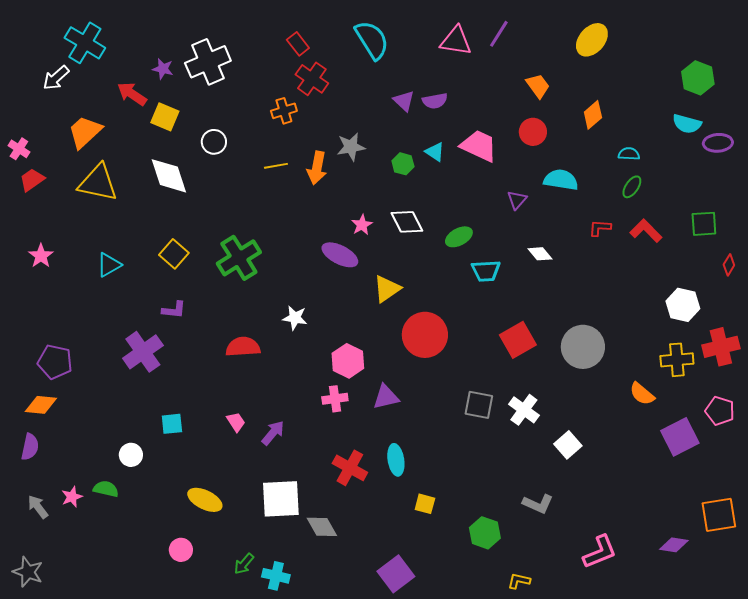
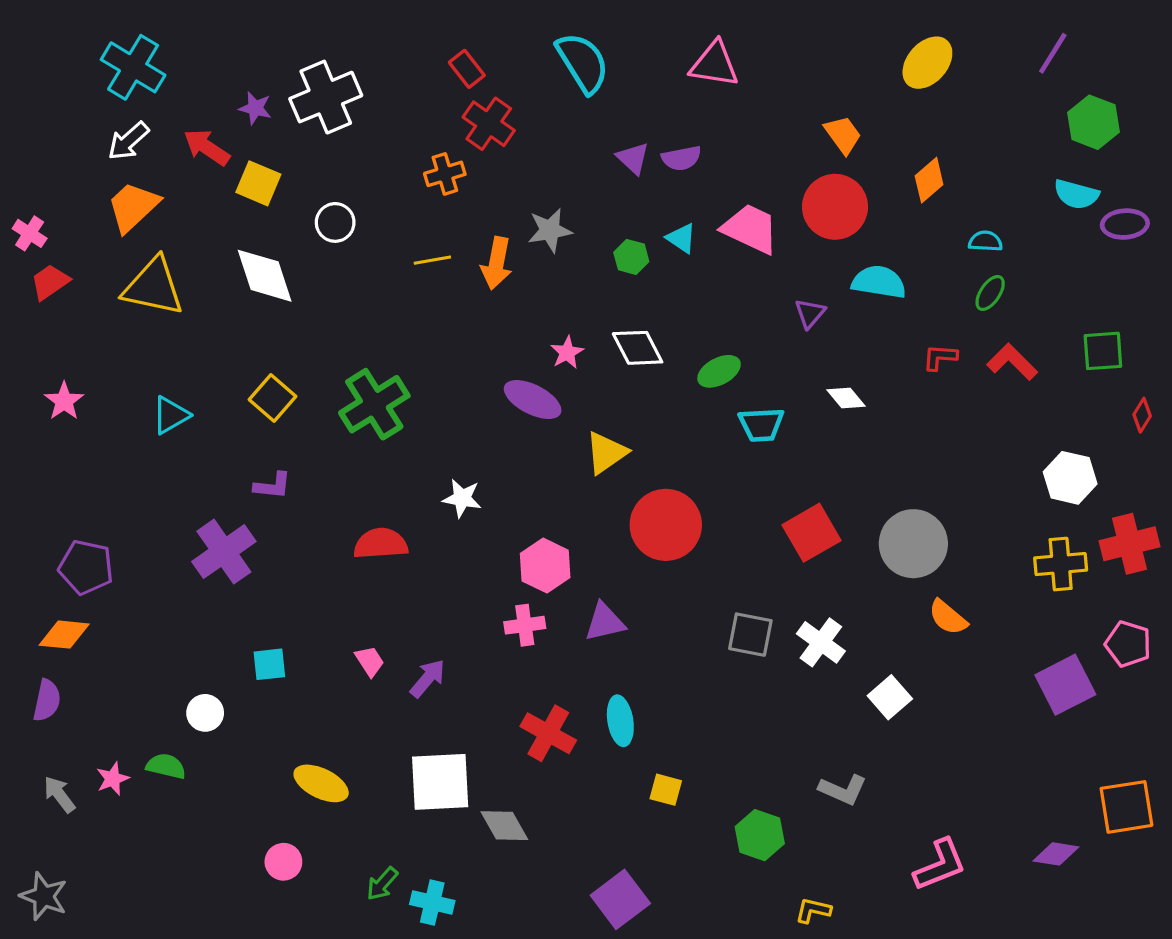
purple line: (499, 34) -> (1053, 53), moved
white arrow: (56, 78) -> (128, 141), moved
red circle: (533, 132) -> (835, 207), size x1.5
orange semicircle: (642, 394) -> (948, 617), moved

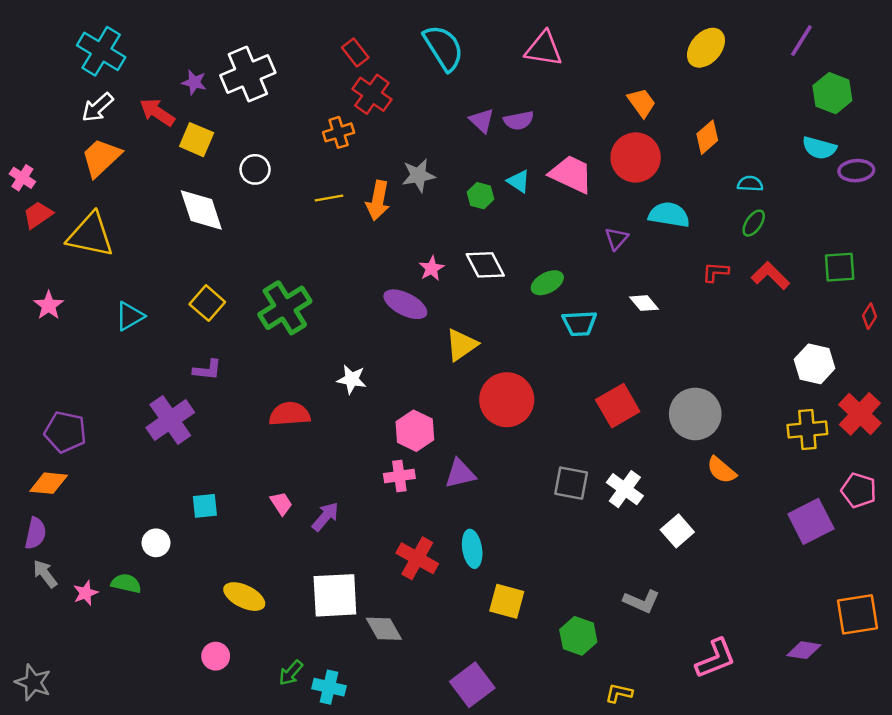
yellow triangle: (153, 287) -> (90, 235), moved
red cross: (1130, 544) -> (860, 414), turned -33
yellow square: (666, 790) -> (507, 601), size x1.4
gray arrow: (59, 794) -> (45, 574), moved

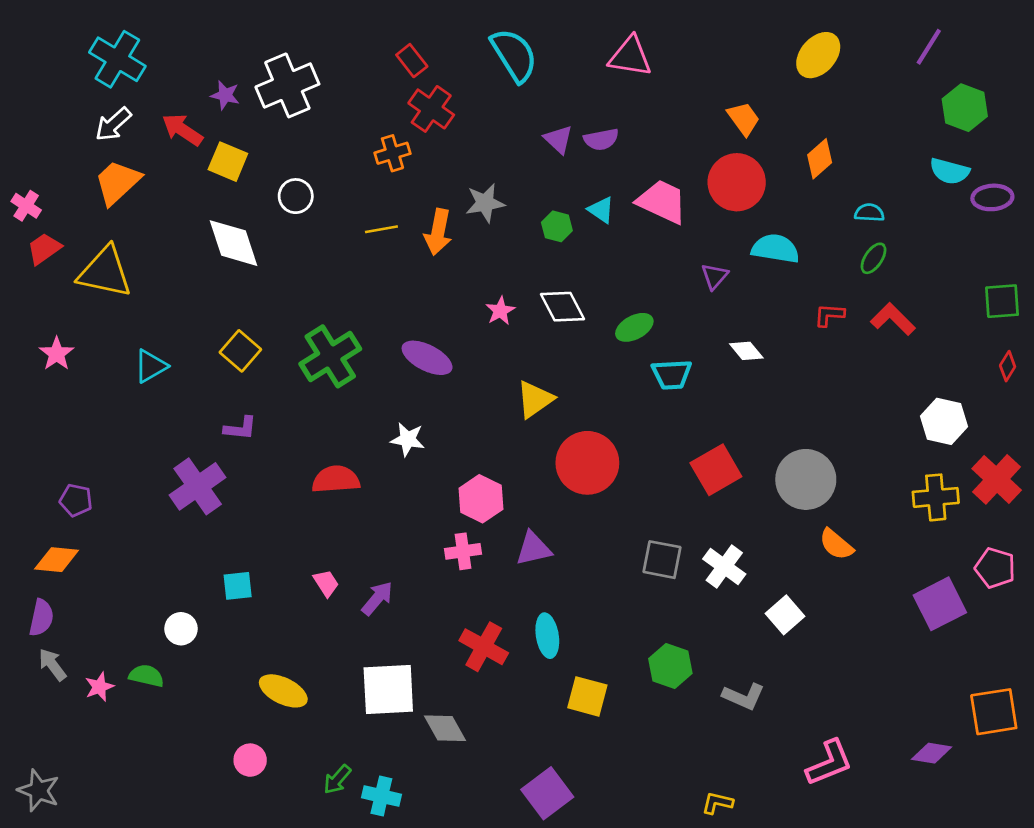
green square: (840, 267) -> (1002, 301), moved
purple ellipse: (405, 304) -> (427, 358), moved
purple pentagon: (65, 432) -> (76, 500), size x0.7
green hexagon: (578, 636) -> (670, 666), moved

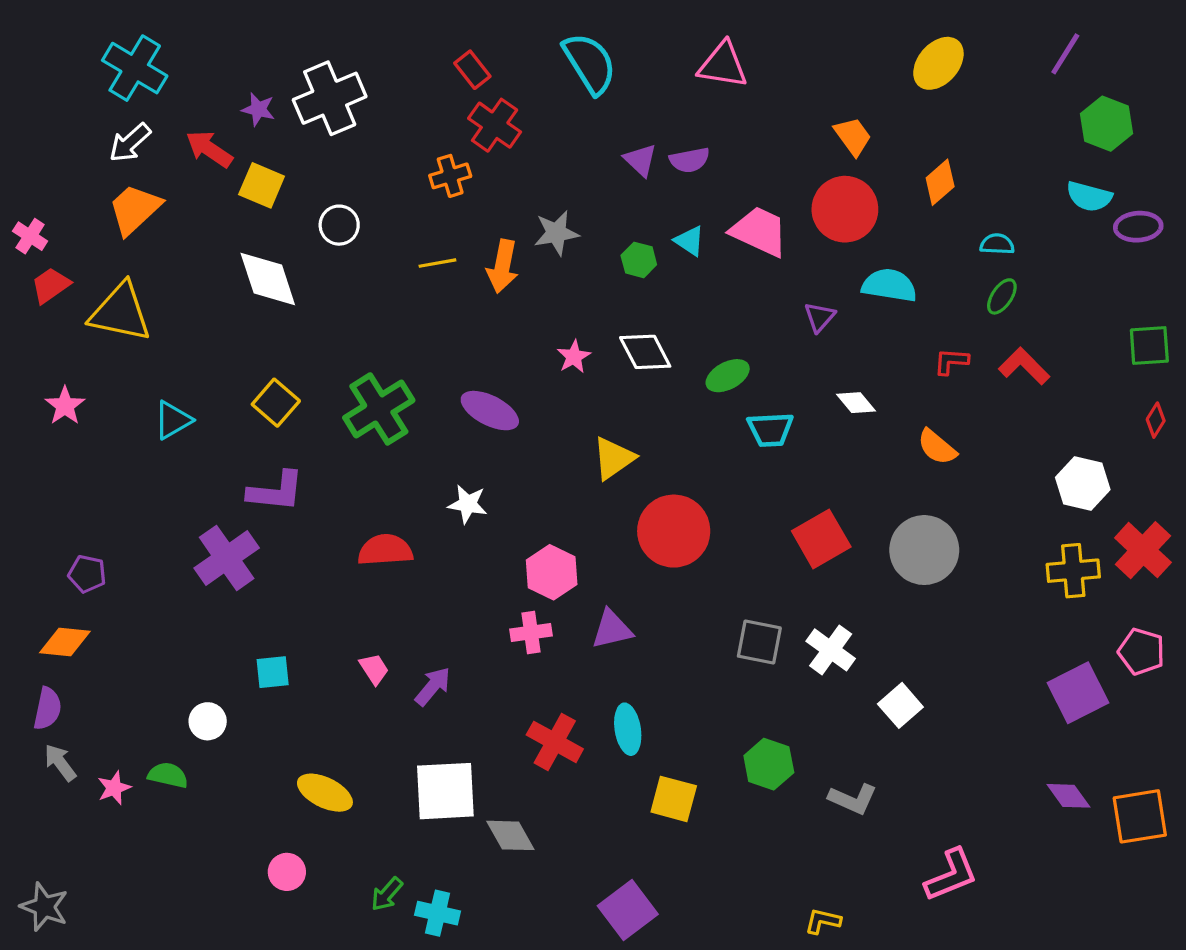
purple L-shape: (240, 428) -> (276, 491), size x1.5
orange semicircle: (836, 544) -> (937, 447), moved
purple diamond: (932, 753) -> (1068, 796), moved, turned 45

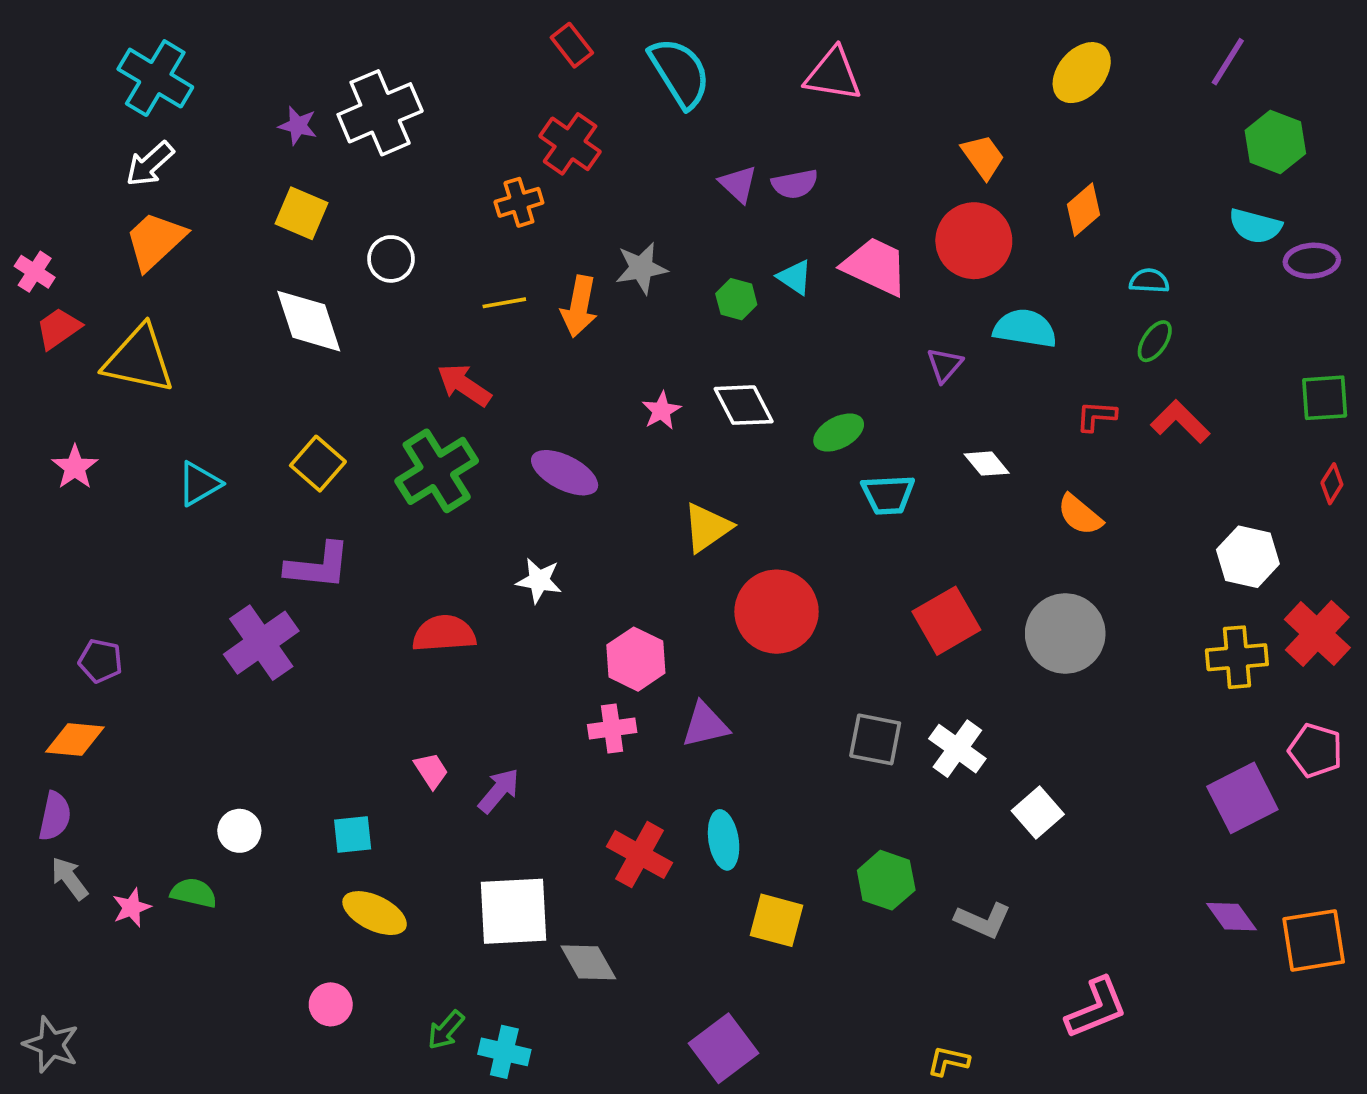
red rectangle: (472, 70) -> (572, 45), moved
red arrow: (209, 149) -> (464, 385), moved
cyan square: (273, 672) -> (353, 834), moved

